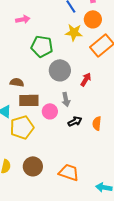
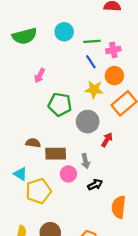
pink arrow: (23, 19) -> (40, 76), turned 128
gray circle: (60, 70) -> (88, 122), moved
brown rectangle: (29, 100) -> (56, 154), moved
orange semicircle: (97, 123) -> (119, 207), moved, size x1.5

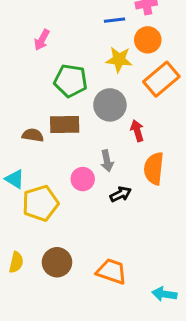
blue line: (91, 62) -> (114, 20), turned -64
red arrow: (107, 140) -> (137, 131), turned -48
brown rectangle: (56, 154) -> (65, 125), moved
orange semicircle: (119, 207) -> (154, 168), moved

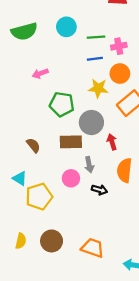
pink arrow: (42, 40) -> (40, 74), turned 42
brown rectangle: (65, 125) -> (71, 142), moved
brown semicircle: (33, 135) -> (33, 145), turned 42
black arrow: (121, 194) -> (99, 190), turned 42

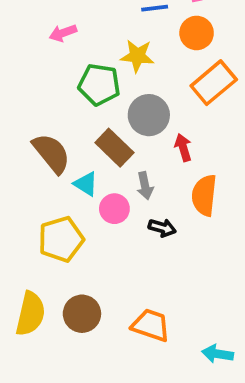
yellow star: (98, 88) -> (137, 56), moved
brown rectangle: (71, 142) -> (114, 148), turned 45
brown semicircle: (33, 145) -> (51, 153), size x1.6
cyan triangle: (20, 178) -> (86, 184), moved
yellow semicircle: (21, 241) -> (30, 314), size x1.6

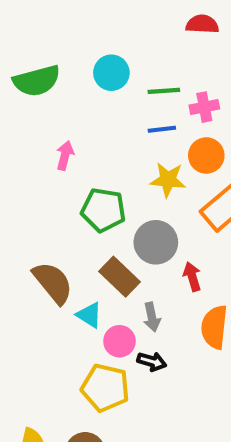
pink arrow: (63, 33) -> (65, 155), turned 124
yellow star: (137, 56) -> (168, 180), moved
black arrow: (162, 228) -> (152, 361), moved
yellow pentagon: (61, 239) -> (105, 388), moved, turned 30

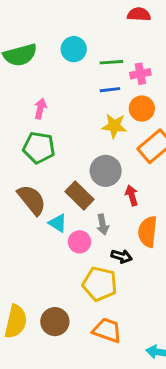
green pentagon: (103, 210) -> (39, 148), moved
black arrow: (152, 361) -> (122, 256), moved
yellow pentagon: (105, 388) -> (100, 284), moved

